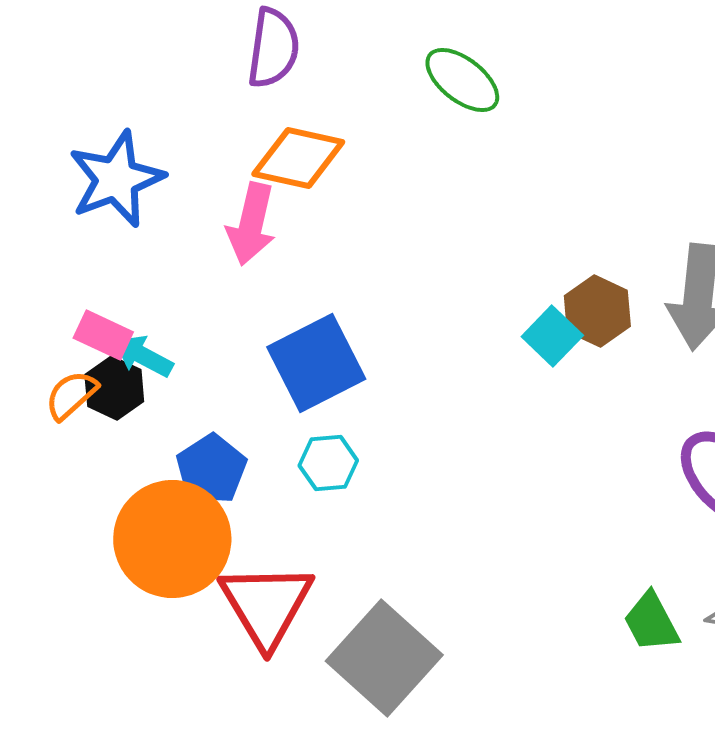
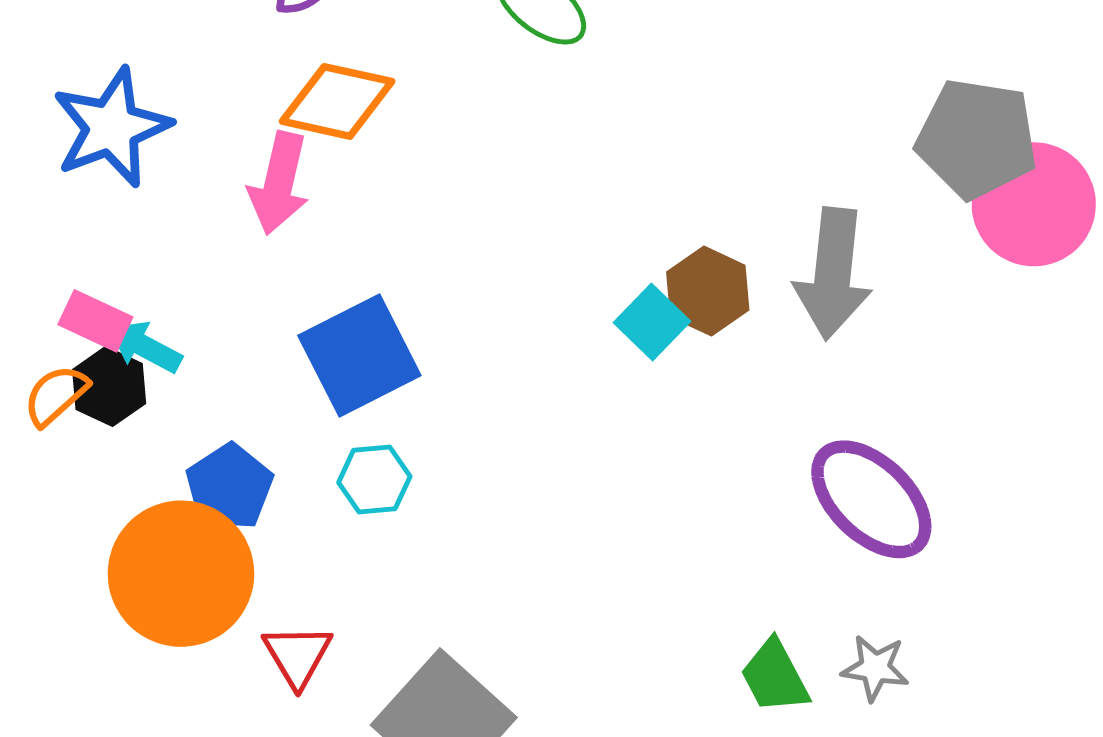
red triangle: (266, 605) -> (297, 655), size x0.6

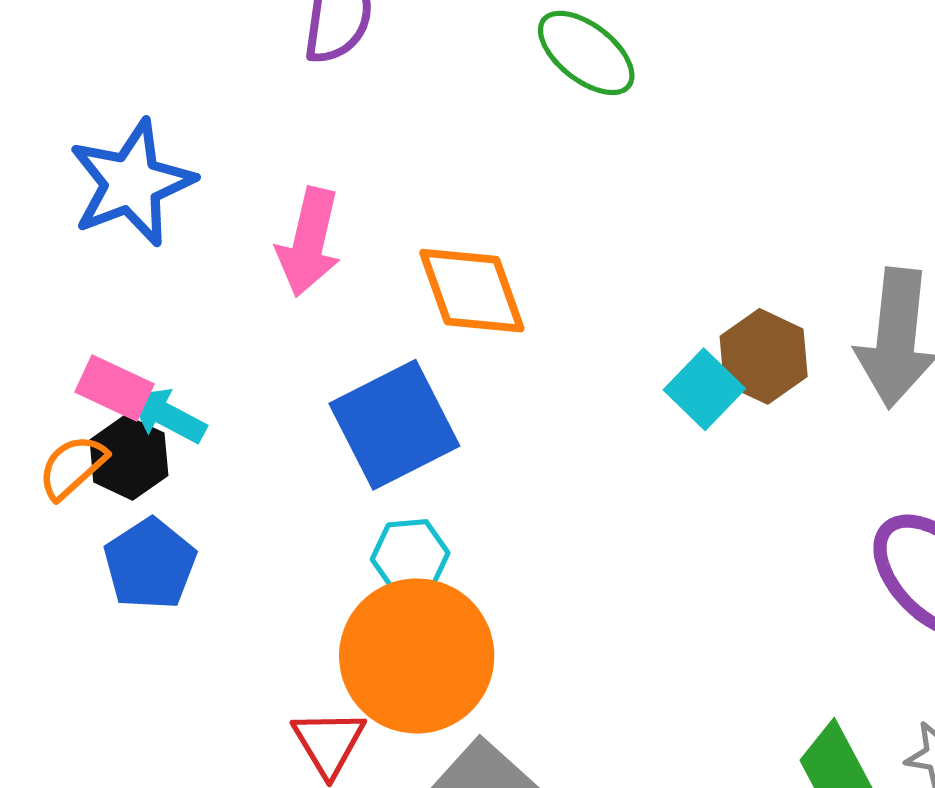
orange diamond: (337, 101) -> (472, 291), moved, turned 58
blue pentagon: (229, 487) -> (150, 564), moved
orange circle: (181, 574) -> (417, 656), moved

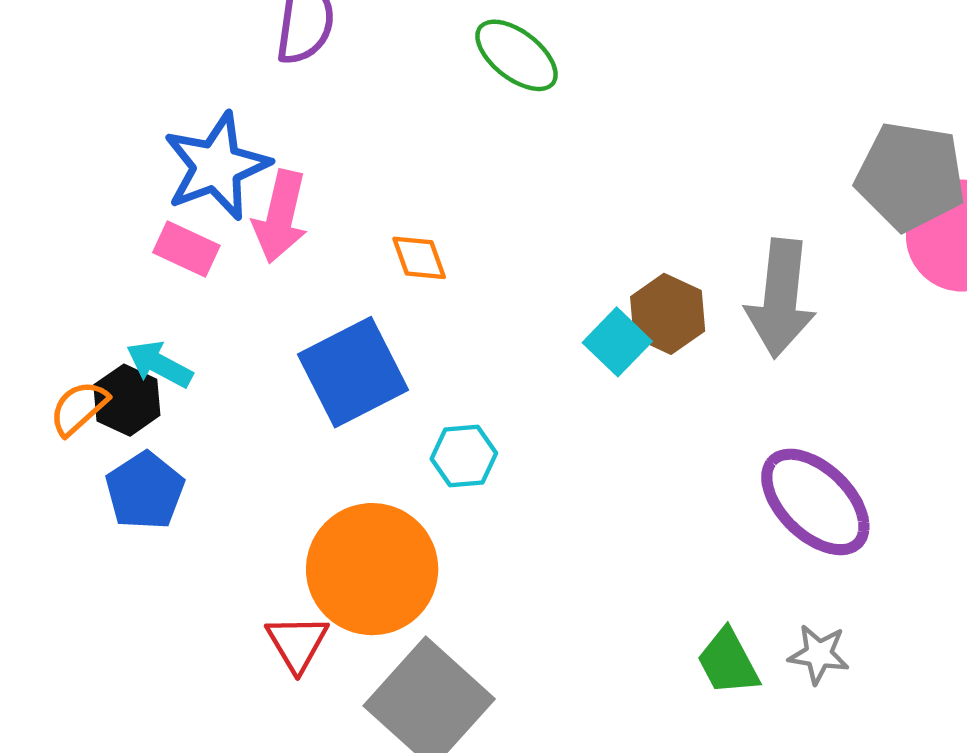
blue star: (132, 183) -> (217, 166), moved
orange diamond: (472, 291) -> (419, 258), size x0.6
pink rectangle: (115, 388) -> (186, 249), moved
cyan hexagon: (410, 556) -> (464, 456), moved

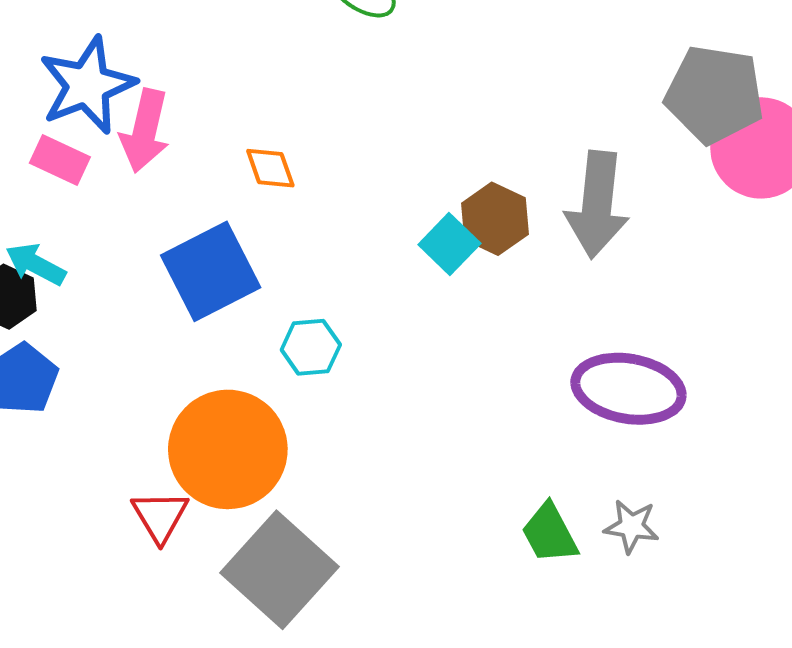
purple ellipse: (815, 502) -> (628, 389), turned -34

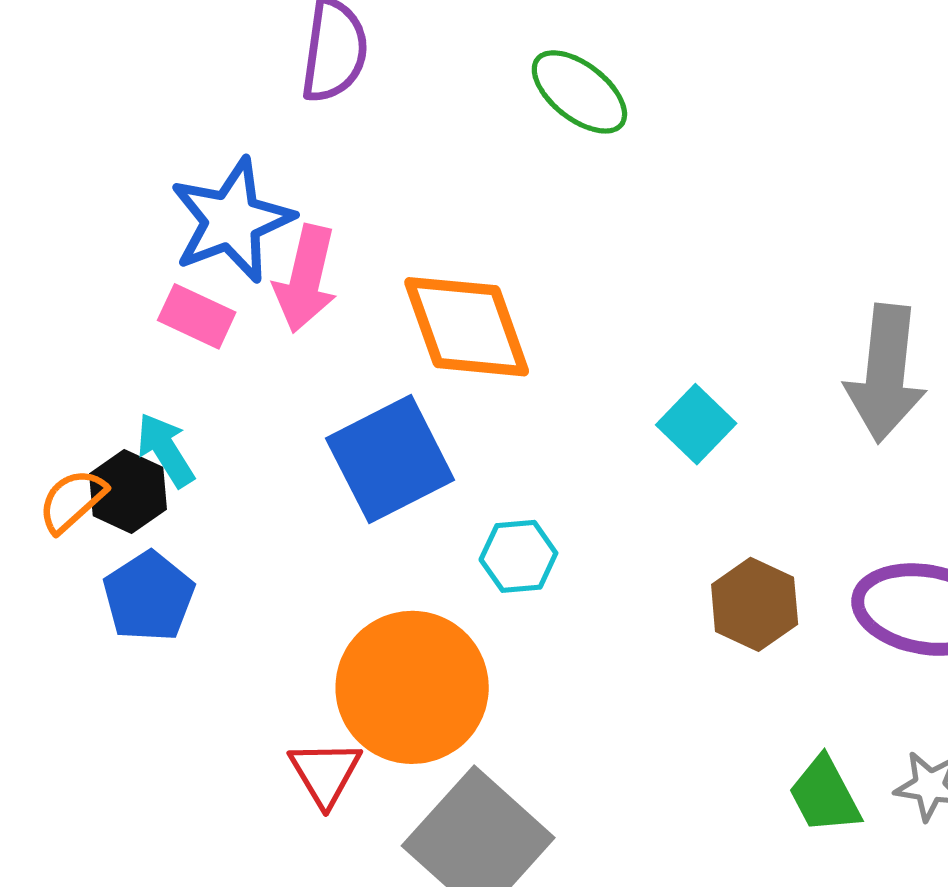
orange diamond: (270, 168) -> (467, 327), size x2.0
brown hexagon: (495, 219) -> (755, 604), moved
cyan arrow: (36, 264) -> (166, 450), turned 30

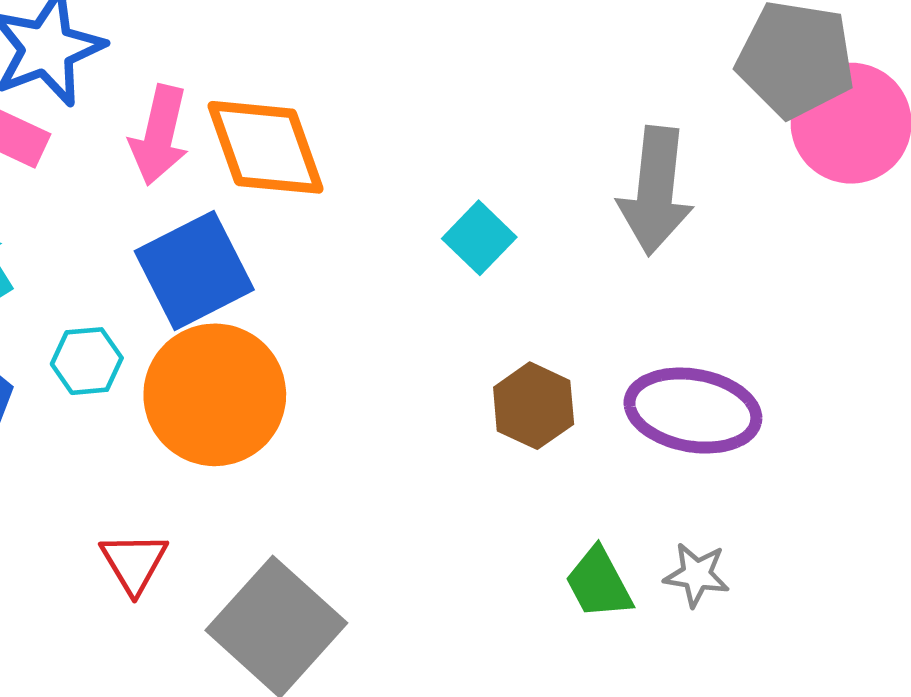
pink arrow: (306, 279) -> (159, 135), moved
cyan hexagon: (518, 556) -> (87, 361), moved
orange circle: (412, 687) -> (215, 395), moved

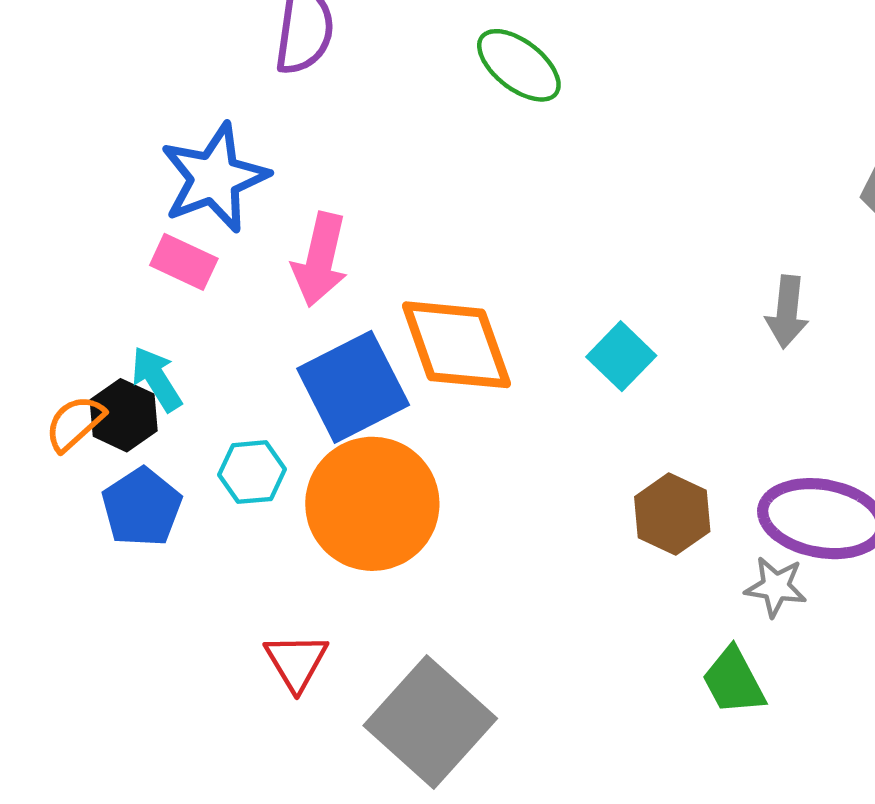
orange diamond: (265, 147) -> (456, 345), moved
gray arrow: (656, 191) -> (787, 312), size x0.6
gray star: (697, 575) -> (776, 587), moved

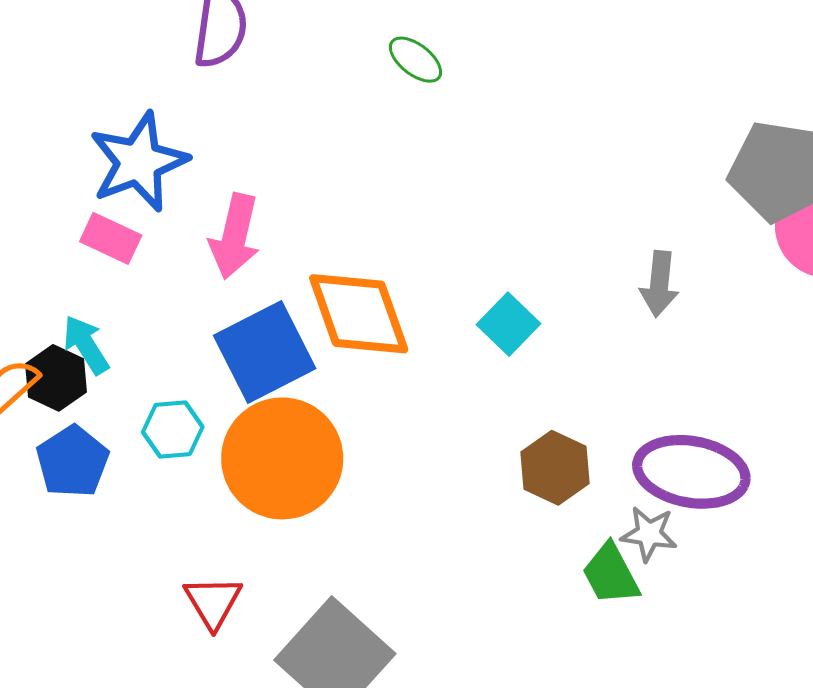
green ellipse: (519, 65) -> (415, 60), size x0.7
green trapezoid: (734, 681) -> (611, 574), moved

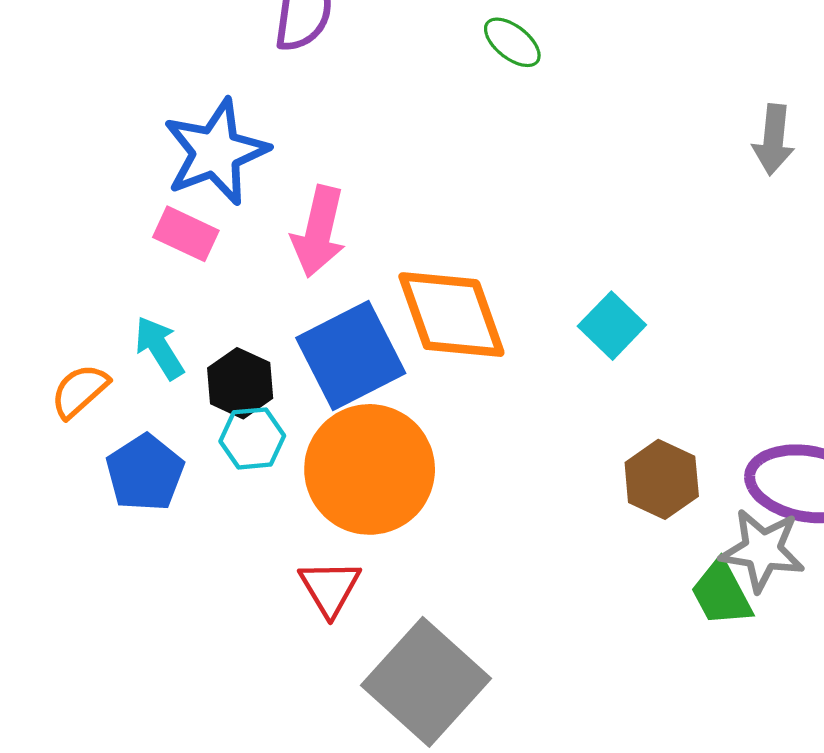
gray arrow: (659, 284) -> (773, 140), moved
black hexagon: (56, 378) -> (240, 383), moved
gray star: (649, 534) -> (762, 550), size x1.4
red triangle: (213, 602) -> (330, 588), moved

